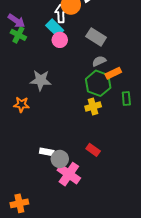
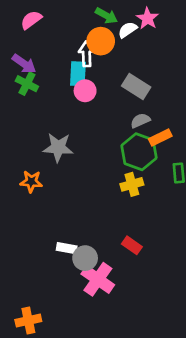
cyan rectangle: (55, 28) -> (78, 74), turned 48

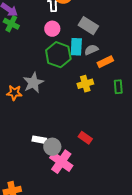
cyan rectangle: (78, 74) -> (76, 47), moved
gray star: (58, 147) -> (33, 83), moved, turned -30
green hexagon: (139, 152) -> (58, 55), moved
yellow cross: (132, 184) -> (85, 84), moved

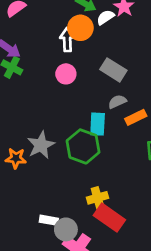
cyan rectangle: (76, 47) -> (98, 124), moved
green hexagon: (58, 55) -> (83, 146), moved
yellow cross: (85, 84) -> (98, 198), moved
red rectangle: (85, 138) -> (109, 218), size x1.6

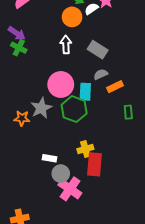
white arrow: (67, 40) -> (66, 45), moved
pink circle: (66, 74) -> (61, 85), moved, size x1.6
red rectangle: (109, 218) -> (95, 164), turned 60
white rectangle: (49, 220) -> (49, 158), moved

